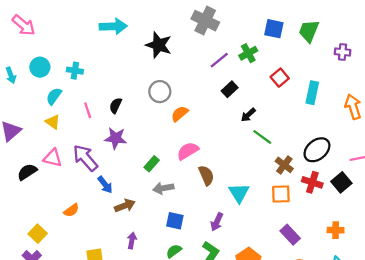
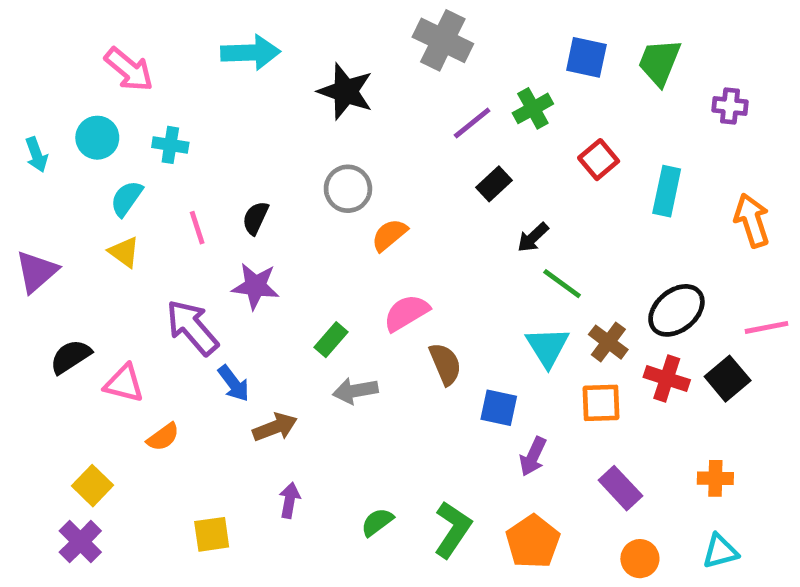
pink arrow: (24, 25) -> (129, 70), moved
pink triangle: (53, 158) -> (124, 383), moved
cyan triangle: (239, 193) -> (547, 347), moved
blue square: (175, 221) -> (499, 408), moved
purple arrow: (217, 222) -> (533, 456), moved

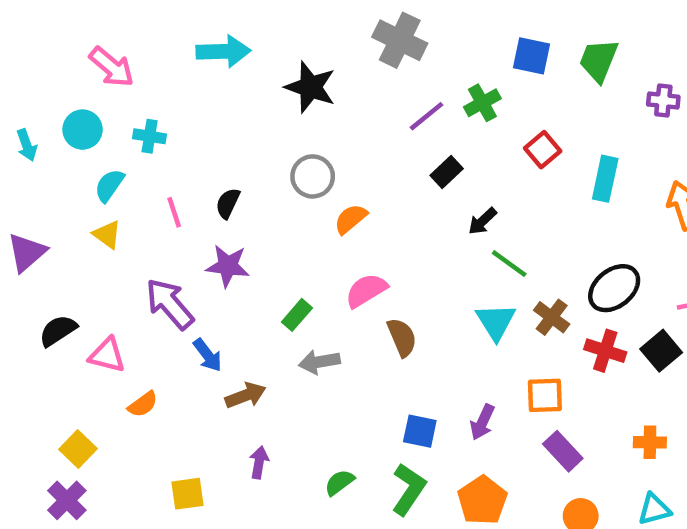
orange square: (601, 403) -> (545, 395), moved
blue square: (499, 408) -> (420, 431), moved

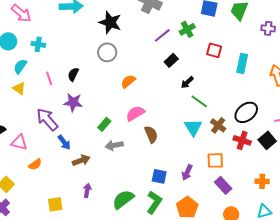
red square: (543, 150) -> (214, 50), turned -35
gray circle: (313, 176) -> (107, 52), moved
green semicircle: (339, 482) -> (123, 199), size x1.6

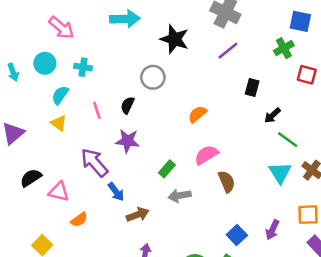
green cross: (187, 29) -> (284, 48), moved
purple line: (162, 35) -> (228, 51), moved
gray circle: (107, 52) -> (153, 77), moved
black rectangle: (171, 60) -> (252, 87), turned -32
blue square: (159, 176) -> (237, 235), turned 35

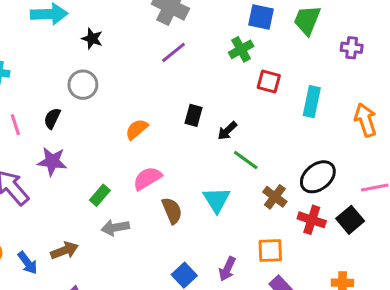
black star: (175, 39) -> (92, 39), moved, size x0.6
black rectangle: (252, 87) -> (193, 115), moved
cyan triangle: (280, 173) -> (216, 200), moved
blue arrow: (116, 192) -> (28, 263), moved

